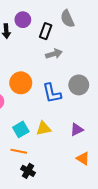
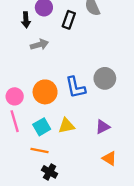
gray arrow: (54, 54) -> (39, 45), moved
orange circle: (21, 83) -> (45, 92), moved

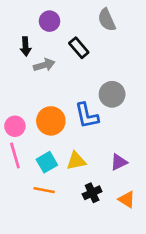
black arrow: (26, 20) -> (26, 46), moved
black rectangle: (69, 20) -> (79, 48), moved, turned -60
gray circle: (105, 78) -> (112, 94), moved
black cross: (50, 172) -> (92, 193), moved, turned 35

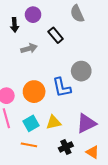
black arrow: (26, 46) -> (15, 25), moved
purple triangle: (119, 162) -> (86, 123), size x1.5

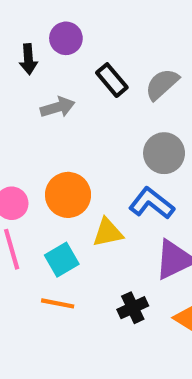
gray semicircle: (77, 14) -> (162, 84), moved, turned 72
blue L-shape: (62, 87) -> (152, 203), moved, turned 140
yellow triangle: (54, 122) -> (108, 232), moved

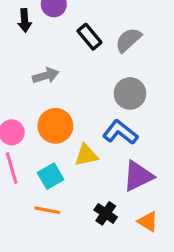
gray arrow: (58, 107) -> (46, 76), moved
black cross: (133, 308) -> (106, 213), turned -30

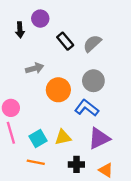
orange circle: (55, 126) -> (58, 90), moved
yellow triangle: (86, 155) -> (63, 137), moved
black cross: (106, 213) -> (76, 164), turned -35

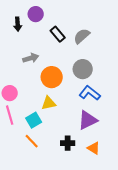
blue L-shape: (87, 108) -> (90, 93), moved
yellow triangle: (63, 137) -> (49, 103), moved
orange line: (36, 162) -> (32, 141), turned 35

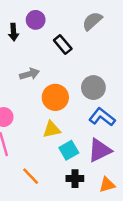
gray semicircle: (82, 36) -> (92, 21), moved
cyan square: (34, 120) -> (69, 150), moved
orange triangle: (94, 148) -> (107, 185), turned -48

